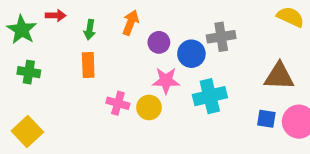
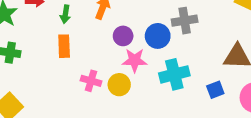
purple circle: (159, 42) -> (123, 36), moved
blue square: (266, 119) -> (215, 90), moved, turned -30

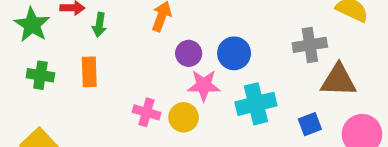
green arrow: (65, 14) -> (99, 25), moved
gray cross: (185, 21) -> (310, 45), moved
orange rectangle: (64, 46) -> (89, 72), moved

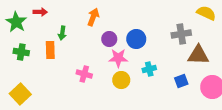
green arrow: (99, 25) -> (62, 33), moved
cyan cross: (256, 104) -> (149, 69), size x0.6
yellow circle: (184, 117) -> (121, 80), moved

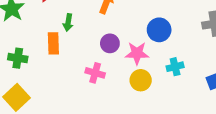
purple circle: (109, 39) -> (110, 43), moved
green cross: (21, 52) -> (18, 58), moved

